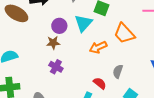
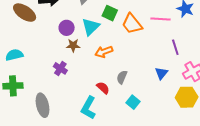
orange trapezoid: (124, 34) -> (132, 24), moved
brown star: (53, 43) -> (73, 45), moved

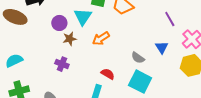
gray semicircle: (122, 77) -> (138, 58), moved, turned -64
cyan square: (133, 102) -> (140, 82), size x1.6

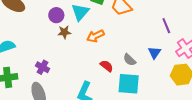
purple cross: (62, 64) -> (43, 67), moved
red semicircle: (108, 74) -> (107, 66), moved
cyan square: (140, 82) -> (129, 84), turned -30

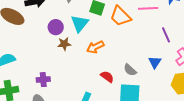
purple cross: (43, 67) -> (43, 80), turned -32

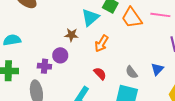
purple circle: (56, 27) -> (60, 55), moved
orange arrow: (95, 47) -> (102, 43), turned -42
red semicircle: (107, 77) -> (100, 74), moved

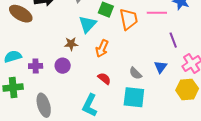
orange trapezoid: (132, 18) -> (129, 19), turned -150
purple cross: (44, 66) -> (36, 66), moved

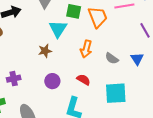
orange arrow: (102, 49) -> (86, 49), moved
purple circle: (63, 66) -> (52, 81), moved
gray semicircle: (135, 73) -> (112, 58), moved

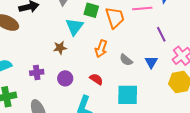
purple cross: (14, 79) -> (37, 72), moved

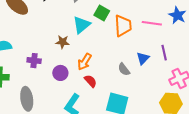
orange arrow: (101, 49) -> (85, 62), moved
blue triangle: (151, 62) -> (143, 58), moved

